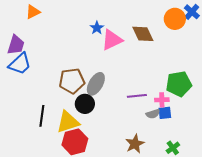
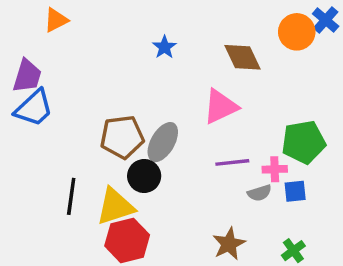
pink triangle: (112, 40) -> (220, 106), moved
blue square: (165, 113) -> (295, 191), moved

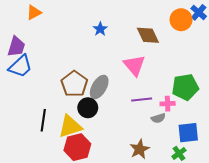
pink triangle: (220, 106) -> (134, 65), turned -45
brown pentagon: (122, 137) -> (74, 84), turned -30
blue square: (295, 191) -> (188, 133), moved, size x1.5

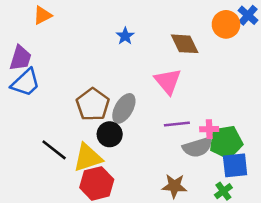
green pentagon: (185, 87) -> (226, 142), moved
gray semicircle: (158, 118) -> (198, 147), size x1.6
black line: (43, 120) -> (54, 150), turned -60
brown star: (140, 149) -> (174, 186), turned 30

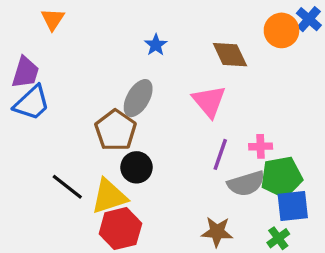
orange triangle: (42, 15) -> (53, 19), turned -30
gray ellipse: (124, 108) -> (138, 98), moved
purple line: (177, 124) -> (220, 154), turned -65
pink cross: (209, 129) -> (261, 146), moved

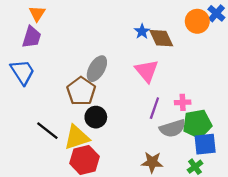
blue star: (156, 45) -> (142, 31), moved
purple trapezoid: (25, 72) -> (32, 37), moved
blue trapezoid: (32, 103) -> (23, 72), turned -80

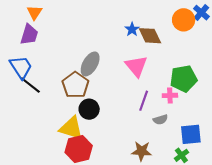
green pentagon: (197, 124) -> (184, 79), moved
gray semicircle: (172, 128) -> (160, 120), size x0.6
black line: (47, 131) -> (30, 85), moved
yellow triangle: (77, 137) -> (71, 128), turned 35

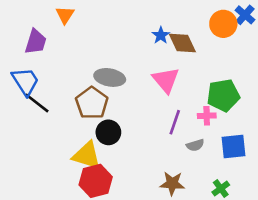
orange triangle: (34, 13) -> (65, 15), moved
gray ellipse: (90, 64) -> (110, 77), turned 70
blue square: (191, 134) -> (234, 146), moved

